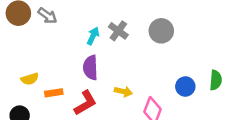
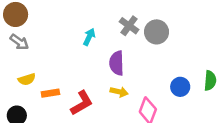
gray arrow: (47, 16) -> (19, 42), moved
gray cross: (118, 31) -> (129, 26), moved
purple semicircle: (90, 68) -> (117, 63), moved

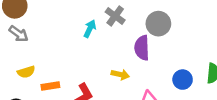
gray cross: (129, 26) -> (115, 16), moved
purple semicircle: (117, 63) -> (142, 48), moved
yellow arrow: (119, 92) -> (120, 74), moved

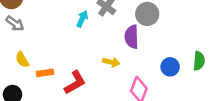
yellow semicircle: (26, 72) -> (22, 60), turned 77

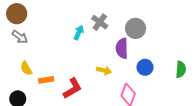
blue circle: (170, 67) -> (145, 67), moved

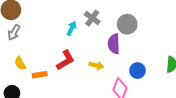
gray arrow: (20, 37) -> (14, 32), turned 84
blue circle: (145, 67) -> (137, 71), moved
red L-shape: (72, 88) -> (65, 60), moved

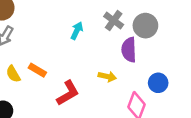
gray cross: (92, 18) -> (114, 21), moved
red L-shape: (65, 60) -> (68, 93), moved
orange rectangle: (40, 75) -> (37, 70), moved, turned 40

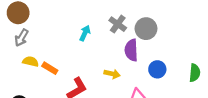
yellow semicircle: (13, 74) -> (31, 61), moved, turned 133
blue circle: (158, 83) -> (157, 69), moved

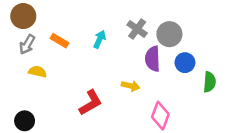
orange rectangle: (50, 68) -> (59, 41), moved
blue circle: (157, 69) -> (185, 63), moved
green semicircle: (195, 73) -> (210, 82), moved

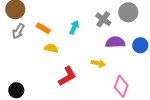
gray circle: (169, 34) -> (128, 12), moved
purple semicircle: (153, 59) -> (115, 42), turned 90
yellow semicircle: (38, 72) -> (51, 48), moved

